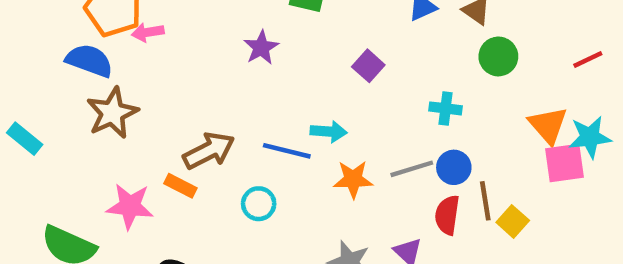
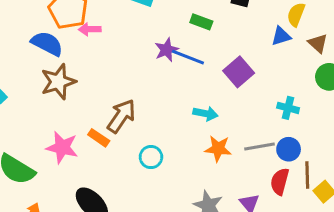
purple square: (368, 66) -> (239, 72), size x1.4
brown arrow: (209, 151) -> (121, 116), turned -36
blue line: (287, 151) -> (188, 57), moved

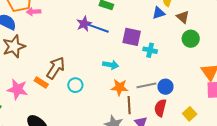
purple square: (239, 72) -> (132, 37), turned -36
cyan cross: (288, 108) -> (150, 50), moved
cyan circle: (151, 157) -> (75, 85), moved
brown line: (307, 175) -> (129, 105), moved

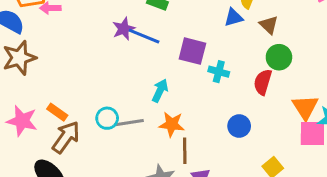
cyan arrow: (111, 65) -> (160, 91), turned -77
brown arrow: (56, 68) -> (66, 137), moved
gray line: (146, 85) -> (129, 123), moved
red semicircle: (160, 108) -> (263, 82), moved

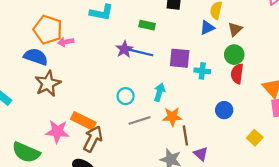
brown triangle: (269, 25) -> (235, 29), turned 42
green circle: (279, 57) -> (234, 55), moved
orange rectangle: (57, 112) -> (83, 121), size x1.5
cyan circle: (107, 118) -> (126, 96), moved

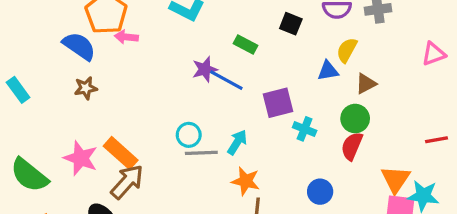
purple square: (180, 58) -> (278, 103), turned -35
brown star: (48, 84) -> (86, 88), size x0.6
gray line: (140, 120) -> (201, 153), moved

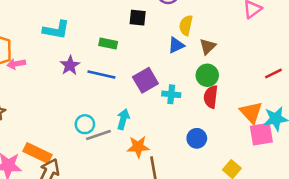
purple star: (205, 69) -> (70, 65), moved

